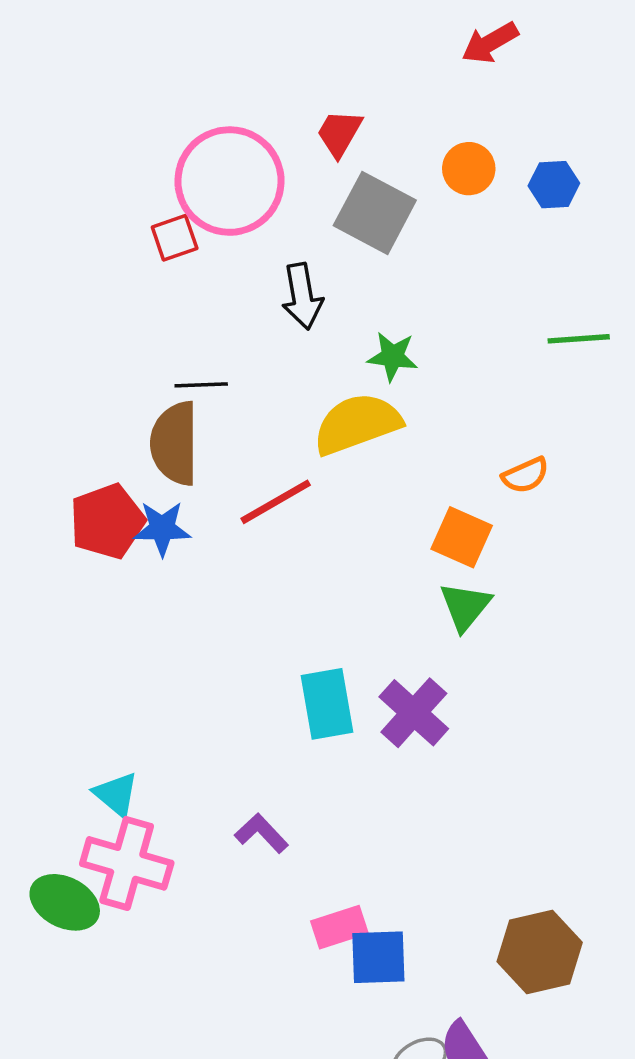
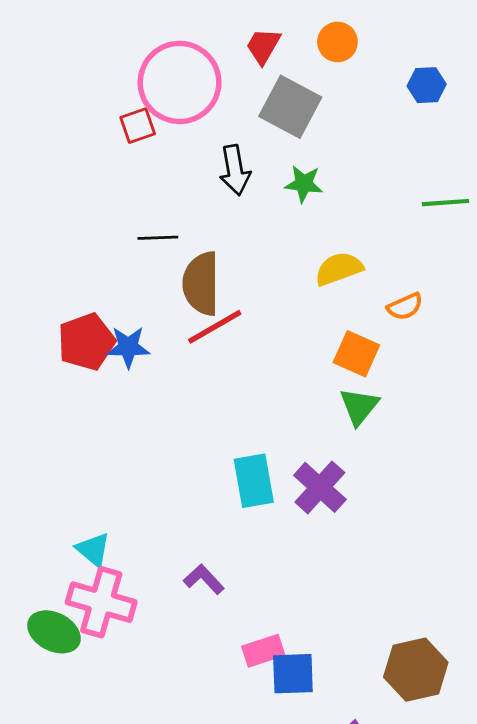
orange circle: (469, 169) -> (337, 42), moved
green star: (393, 356) -> (304, 184), moved
yellow semicircle: (357, 424) -> (339, 269), moved, size x0.7
brown semicircle: (175, 443) -> (201, 284), moved

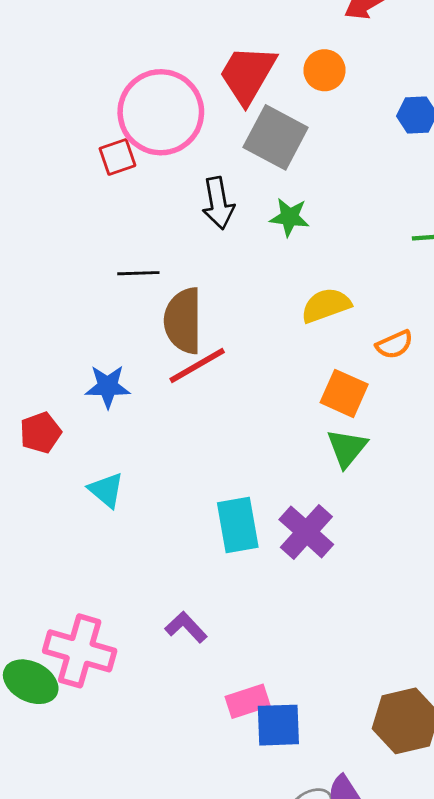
red trapezoid: (263, 46) -> (248, 74), size x1.6
red pentagon: (86, 342) -> (40, 433), moved, size x0.7
cyan triangle: (93, 550) -> (106, 490), moved

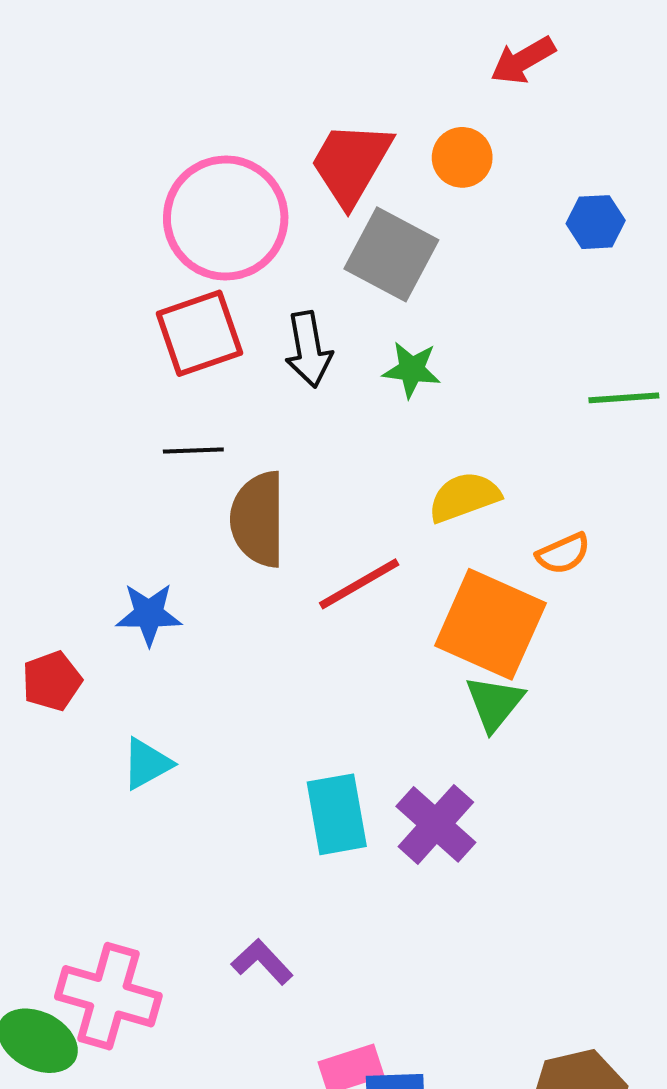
red square: (117, 157) -> (199, 333), moved, size x1.6
red line: (197, 365) -> (359, 584), moved
orange square: (344, 393) -> (490, 624), size x1.6
cyan triangle: (106, 490) -> (147, 764), turned 51

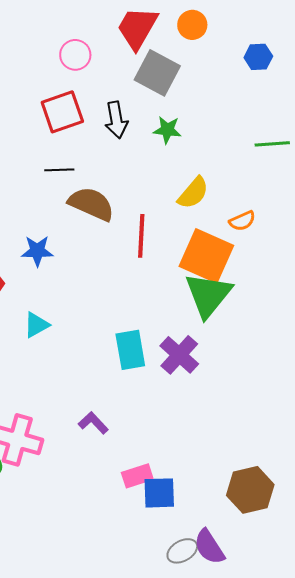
pink circle: (226, 218) -> (75, 55), size x0.5
yellow semicircle: (464, 497) -> (193, 193), turned 150
brown semicircle: (258, 519) -> (91, 204), turned 114
red line: (359, 584) -> (141, 236), turned -57
green triangle: (494, 703) -> (208, 295), size x1.6

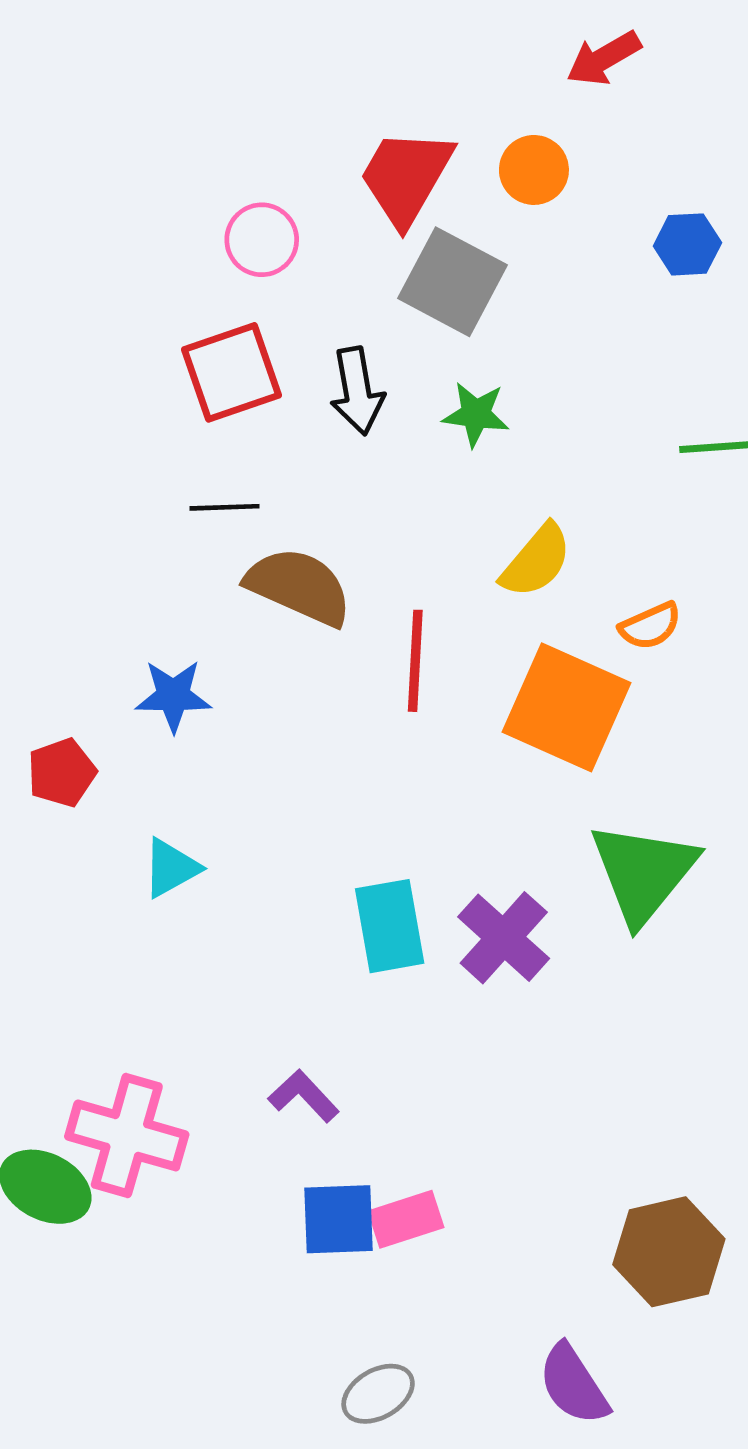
green triangle: (208, 295) -> (643, 873), moved
blue square: (159, 493) -> (338, 1219), moved
gray ellipse: (182, 551) -> (378, 1394), moved

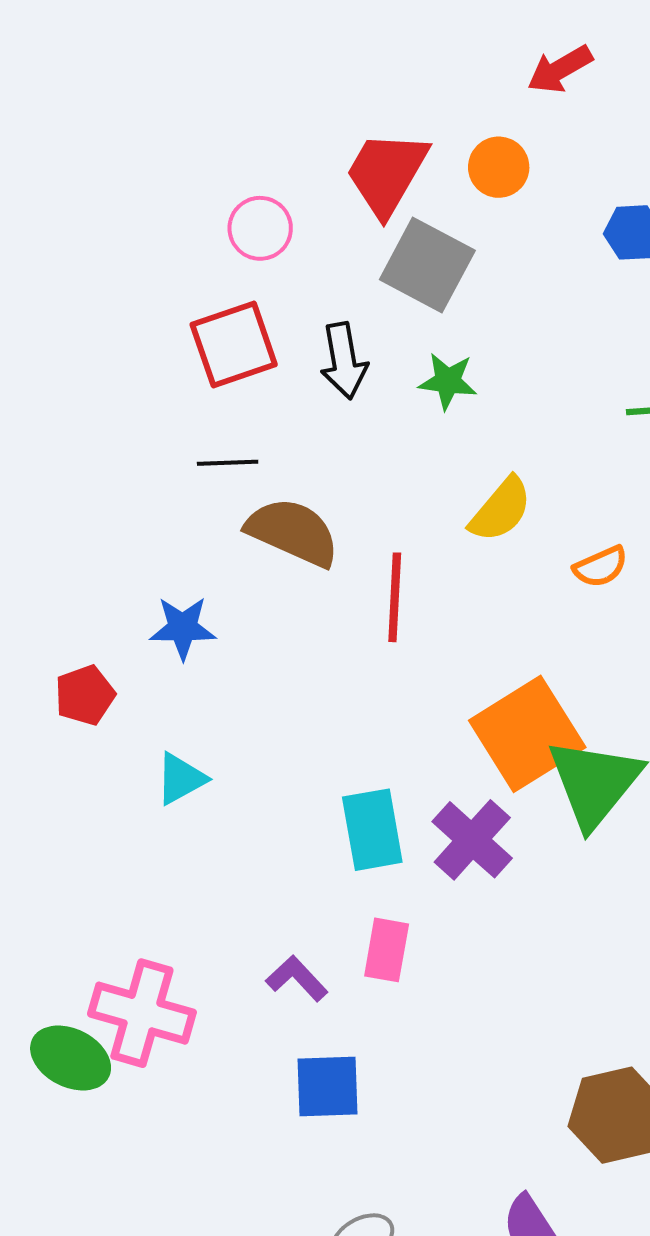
orange square: (567, 707) -> (527, 734), moved, turned 34
pink rectangle: (406, 1219) -> (387, 950), moved, turned -62

